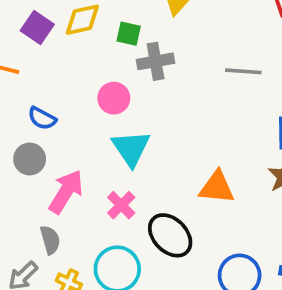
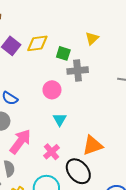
cyan triangle: (131, 148) -> (60, 119), size x0.6
orange triangle: (217, 187) -> (93, 145), moved, turned -30

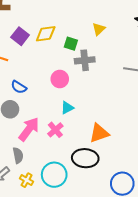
cyan triangle: (60, 119) -> (67, 108), turned 32
pink cross: (52, 152) -> (55, 130), moved
black ellipse: (78, 171) -> (85, 158), turned -45

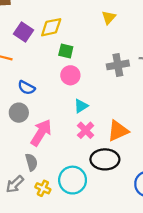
green square: (71, 44) -> (66, 51), moved
gray cross: (85, 60) -> (118, 65), moved
pink cross: (55, 130) -> (86, 130), moved

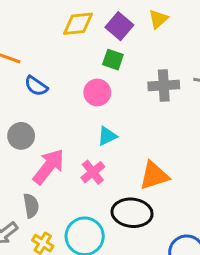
purple square: (23, 32) -> (119, 26), moved
green square: (66, 51) -> (113, 60), moved
blue semicircle: (26, 88) -> (36, 86), moved
pink cross: (86, 130) -> (93, 172), moved

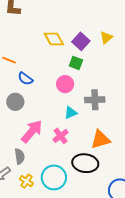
yellow diamond: (78, 24) -> (54, 39), turned 65
gray cross: (164, 85) -> (95, 100), moved
gray circle: (21, 136) -> (15, 102), moved

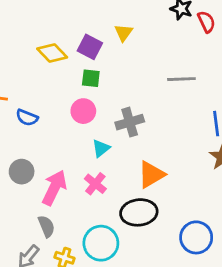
gray circle: (15, 102) -> (22, 172), moved

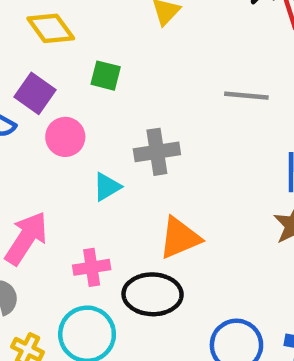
purple square: (90, 47) -> (35, 93), moved
pink circle: (83, 111) -> (65, 137), moved
pink cross: (95, 184) -> (92, 267), moved, turned 35

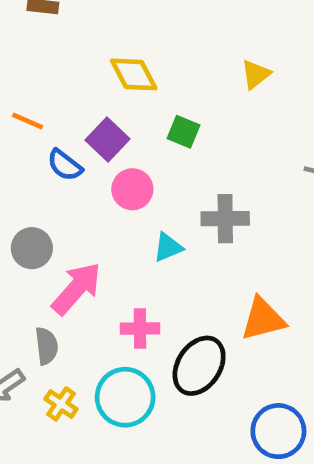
orange triangle: (180, 238) -> (263, 319), moved
black ellipse: (153, 294) -> (199, 366), turned -66

